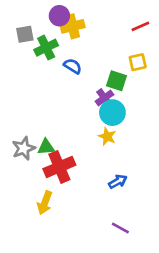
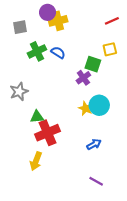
green cross: (46, 48) -> (37, 51), moved
cyan circle: (112, 113) -> (99, 105), moved
gray star: (24, 148) -> (19, 92), moved

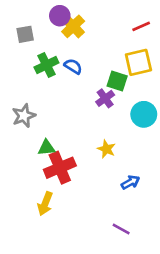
yellow cross: (58, 21) -> (73, 26), turned -30
yellow square: (110, 49) -> (138, 62), size x1.5
cyan circle: (99, 105) -> (144, 114), moved
yellow star: (85, 108) -> (106, 149), moved
blue arrow: (94, 144) -> (130, 182), moved

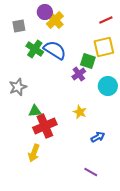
green cross: (46, 65) -> (35, 49), turned -30
blue semicircle: (73, 66) -> (55, 50), size x1.6

